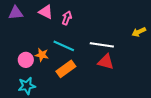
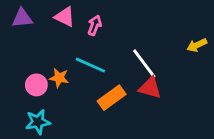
white line: (102, 45) -> (144, 64), turned 45
orange rectangle: (66, 69) -> (112, 98), moved

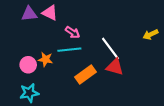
purple triangle: (22, 18) -> (29, 14), moved
pink arrow: (95, 25) -> (73, 32), moved, turned 104
cyan line: (90, 65) -> (69, 50), turned -30

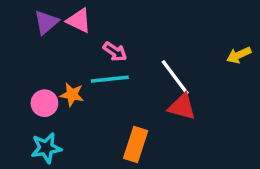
purple triangle: (29, 14) -> (46, 22), turned -35
orange rectangle: (86, 75) -> (136, 144), moved, turned -36

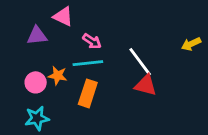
purple triangle: (46, 22) -> (37, 36), moved, turned 35
orange rectangle: (136, 144) -> (88, 93), moved

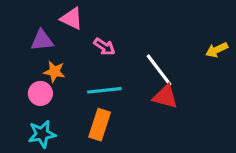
cyan line: (88, 63) -> (104, 90), moved
orange star: (58, 76) -> (54, 72), moved
orange rectangle: (88, 93) -> (100, 125), moved

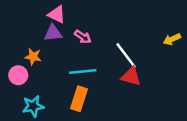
purple triangle: (42, 40) -> (53, 33), moved
orange star: (54, 72) -> (33, 57), moved
pink circle: (40, 93) -> (18, 75), moved

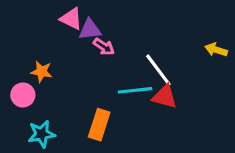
purple triangle: (53, 33) -> (90, 30), moved
yellow arrow: (172, 39) -> (216, 50), turned 42
cyan line: (83, 71) -> (135, 90), moved

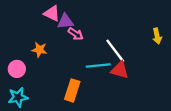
yellow arrow: (216, 50) -> (157, 36), turned -119
orange star: (42, 72) -> (39, 50), moved
cyan star: (42, 134) -> (18, 97), moved

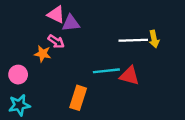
pink arrow: (76, 34) -> (56, 41), moved
yellow arrow: (157, 36) -> (154, 39), moved
white line: (115, 51) -> (133, 40), moved, turned -55

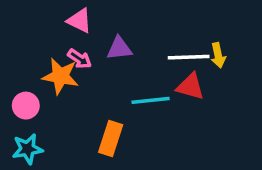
purple triangle: (71, 23) -> (119, 48), moved
orange star: (43, 54) -> (60, 76), size x1.5
red triangle: (130, 76) -> (190, 87), moved

